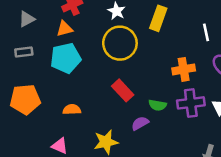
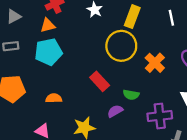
white line: (206, 32) -> (171, 18), moved
yellow circle: (120, 43) -> (121, 46), moved
orange cross: (184, 69) -> (155, 63), turned -36
purple cross: (191, 103) -> (160, 116), moved

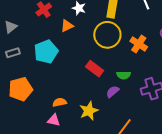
orange triangle: (48, 25) -> (67, 26), moved
orange semicircle: (54, 98) -> (60, 102), moved

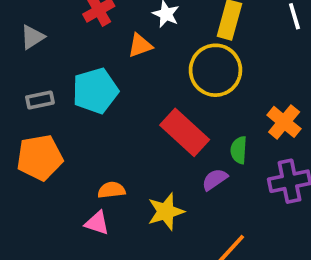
orange cross: (139, 44) -> (284, 122), moved
gray rectangle: (13, 53) -> (40, 100), moved
red rectangle: (95, 69) -> (185, 132), size x1.4
green semicircle: (124, 75) -> (239, 150), turned 88

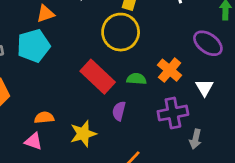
orange triangle: (140, 45) -> (46, 14), moved
green semicircle: (239, 150) -> (136, 79), moved, turned 90
purple semicircle: (215, 179) -> (119, 111), turned -42

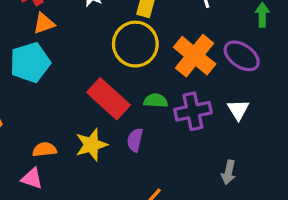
orange cross: (170, 70) -> (195, 56), moved, size x1.4
purple cross: (173, 113) -> (193, 111), moved
yellow star: (83, 134) -> (91, 145), moved

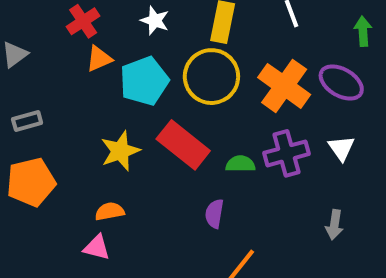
cyan pentagon: (30, 63) -> (144, 81), moved
green semicircle: (156, 101) -> (240, 164), moved
purple semicircle: (135, 140) -> (214, 214), moved
yellow star: (91, 145) -> (120, 151), moved

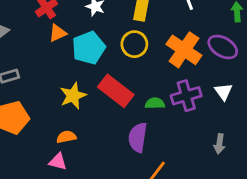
yellow circle: (211, 77) -> (134, 44), size x0.7
purple semicircle: (214, 214) -> (138, 137), size x1.5

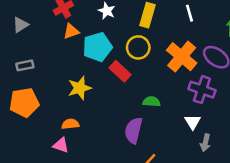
red rectangle: (116, 91) -> (120, 71), moved, size x0.7
white triangle: (223, 92) -> (193, 122), moved
purple cross: (186, 96) -> (202, 90), moved, turned 30

